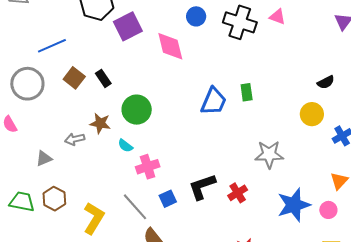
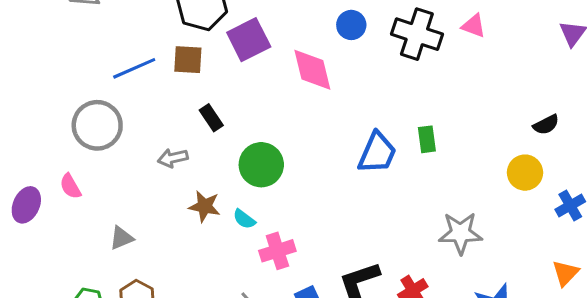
brown square: (74, 78) -> (188, 60), moved, turned -35
brown star: (100, 123) -> (205, 206), moved
gray arrow: (75, 139) -> (173, 158), moved

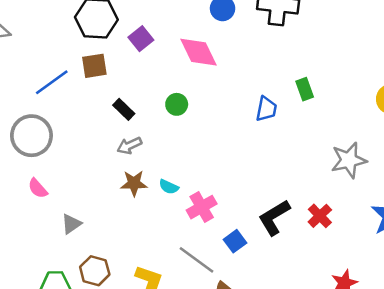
purple square: (249, 40) -> (141, 39), size x0.7
blue trapezoid: (377, 153) -> (266, 109), size x0.7
gray arrow: (173, 158) -> (129, 146), moved
green circle: (261, 165) -> (177, 104), moved, size x0.6
pink semicircle: (70, 186) -> (38, 188), moved

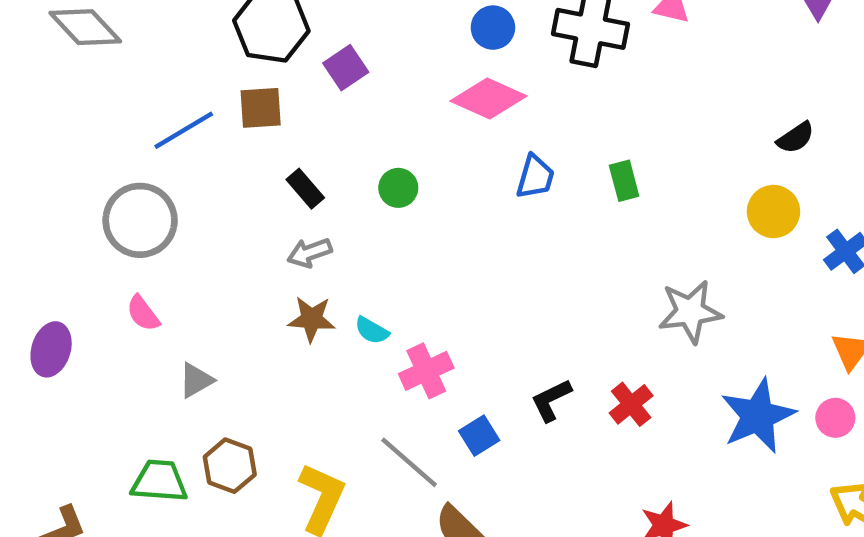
pink diamond: (198, 52) -> (489, 99), moved, turned -45
blue trapezoid: (266, 109) -> (535, 177), moved
black L-shape: (274, 217) -> (551, 400), size x0.7

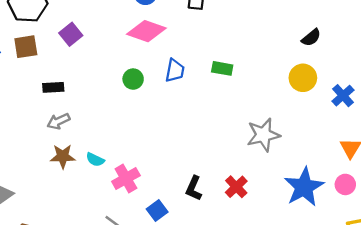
purple square: (346, 68) -> (71, 34), moved
green rectangle: (624, 181) -> (222, 68), turned -60
green circle: (398, 188) -> (133, 79), moved
black rectangle: (305, 189) -> (53, 87), turned -48
black L-shape: (551, 400) -> (194, 188), turned -35

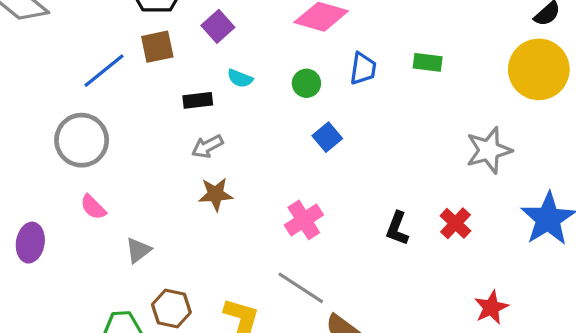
yellow circle: (303, 78) -> (539, 69), size x1.6
cyan semicircle: (95, 160) -> (240, 78), moved
blue square: (157, 210) -> (327, 137), moved

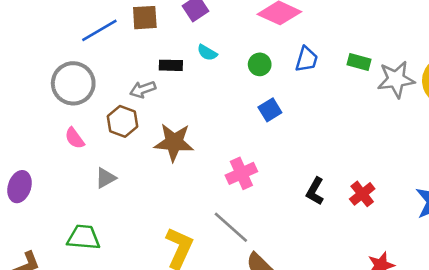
gray arrow: (207, 146) -> (143, 89), moved
gray star: (489, 150) -> (396, 79), moved
brown star: (216, 194) -> (174, 142), size x1.4
purple ellipse: (30, 243) -> (20, 187), moved
brown hexagon: (171, 309) -> (122, 121), moved

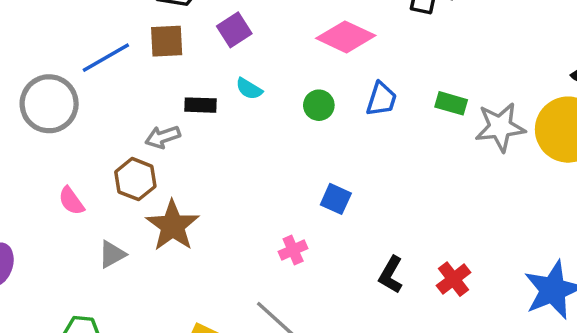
gray circle: (73, 83) -> (49, 104), moved
blue square: (270, 110) -> (336, 199), moved, turned -35
brown star: (174, 142) -> (173, 226), moved, turned 30
pink cross: (241, 173) -> (293, 250), size x0.7

